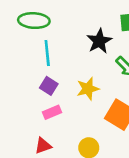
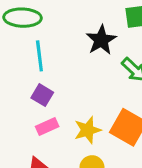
yellow star: (88, 89) -> (88, 130), moved

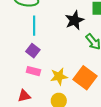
pink rectangle: (47, 127) -> (33, 71), turned 32

